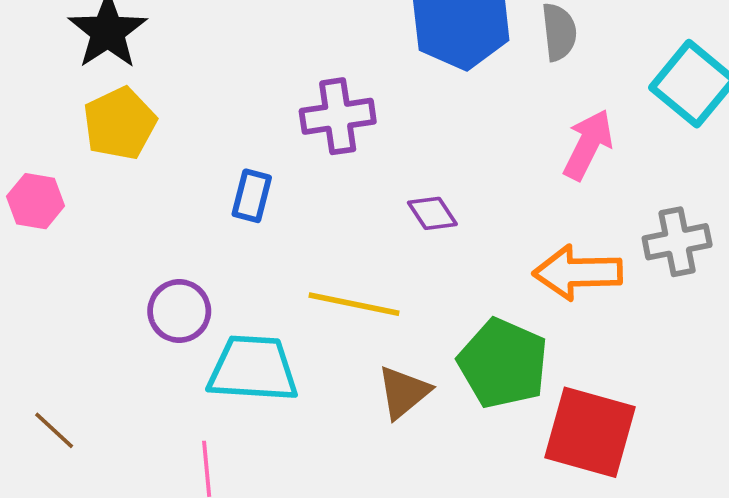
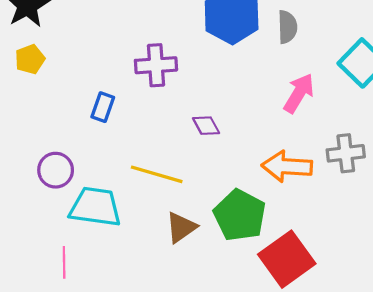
yellow pentagon: (120, 123) -> (30, 59), size x0.7
red square: (590, 432) -> (287, 259), turned 34

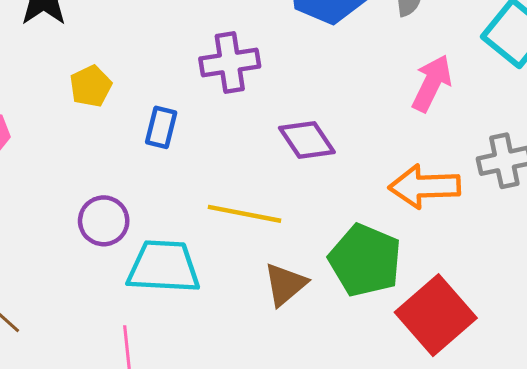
yellow pentagon: (30, 59) -> (91, 86), moved
purple diamond: (206, 126) -> (307, 140), size x1.4

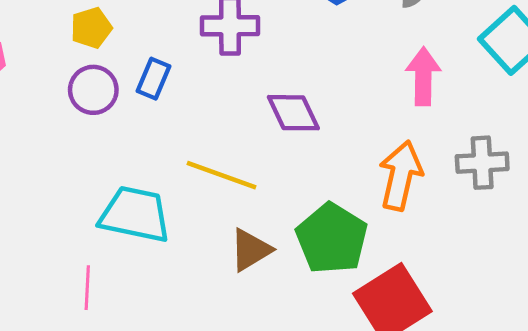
pink arrow: (432, 83) -> (423, 76), turned -34
orange arrow: (424, 186) -> (401, 176), turned 96
purple circle: (104, 221) -> (93, 90), moved

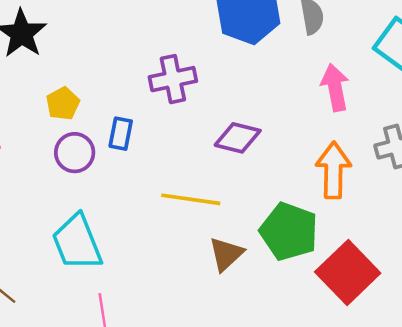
purple diamond: (293, 113) -> (238, 138), turned -39
cyan trapezoid: (135, 214) -> (77, 242), moved, turned -112

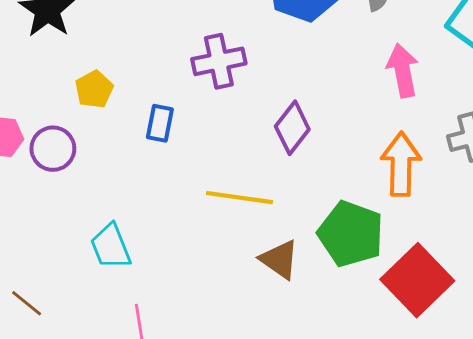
purple diamond: (238, 138) -> (292, 128), turned -66
purple circle: (75, 153) -> (53, 149), moved
cyan trapezoid: (77, 242) -> (111, 246), size x0.7
brown triangle: (226, 254) -> (280, 259), turned -42

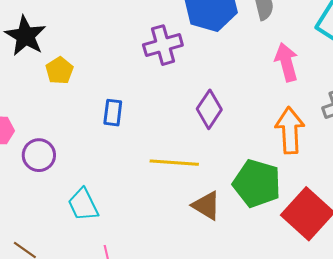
purple cross: (219, 61) -> (163, 45), moved
yellow pentagon: (94, 89) -> (59, 70), moved
purple circle: (53, 149) -> (39, 155), moved

